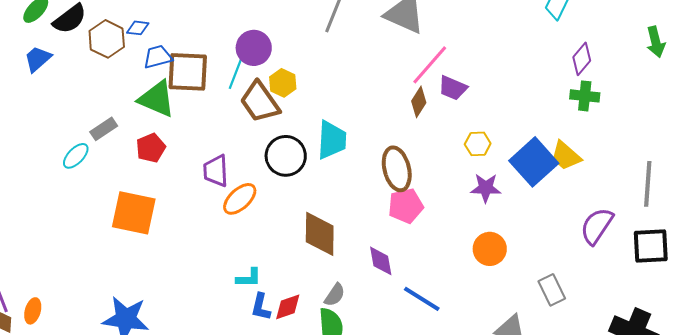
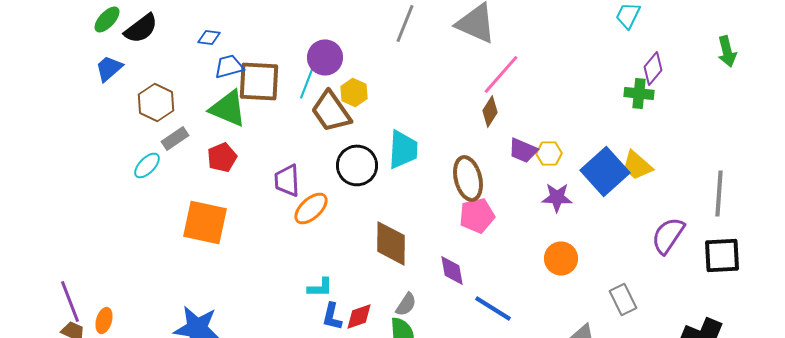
brown hexagon: (107, 39) -> (156, 102), moved
purple trapezoid: (453, 88) -> (523, 150), moved
green cross: (585, 96) -> (639, 93), moved

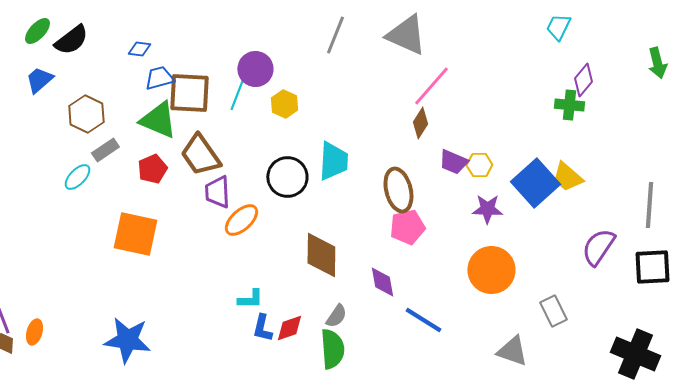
brown trapezoid: (331, 111) -> (200, 155), moved
orange circle: (561, 258) -> (491, 270), size x1.4

